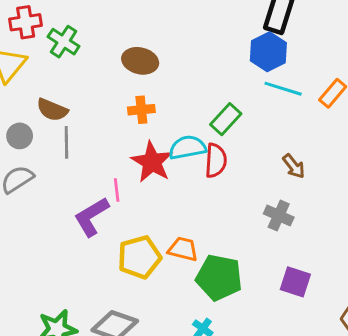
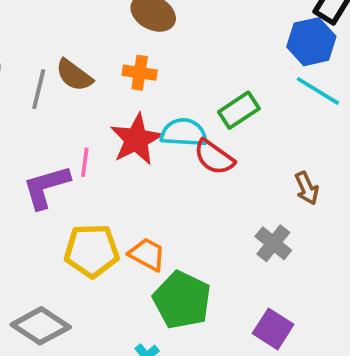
brown semicircle: (52, 110) -> (74, 75), moved
red semicircle: (216, 160) -> (214, 157), turned 108

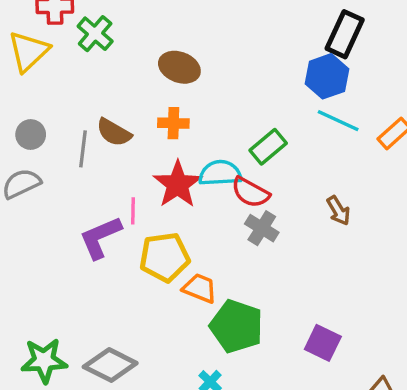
gray cross: (273, 243) -> (262, 228), moved
yellow pentagon: (92, 251) -> (165, 257), moved

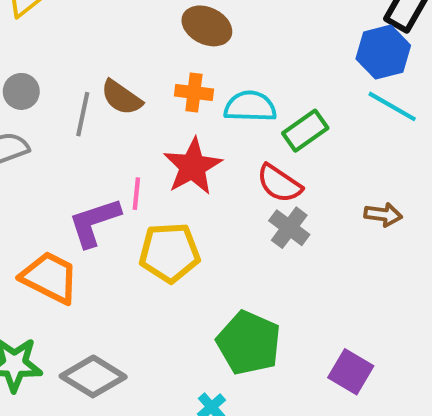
cyan semicircle: (220, 173) -> (250, 106), moved
brown arrow: (338, 211) -> (383, 215), turned -56
orange trapezoid: (200, 288) -> (50, 277), moved, size x1.4

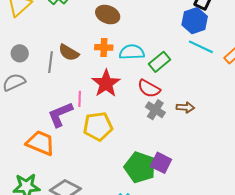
brown arrow: (383, 215) -> (185, 107), moved
purple square: (351, 372) -> (161, 163), moved

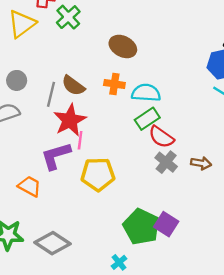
green rectangle: (160, 62) -> (147, 119), moved
red star: (106, 83) -> (70, 120), moved
orange trapezoid: (40, 143) -> (30, 186), size x0.7

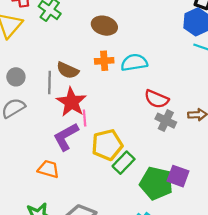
green rectangle: (147, 119) -> (124, 163), moved

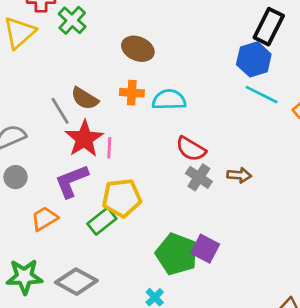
gray circle: (16, 77) -> (16, 177), moved
gray line: (50, 83) -> (60, 111), turned -40
pink line: (85, 118) -> (109, 148), moved
green rectangle: (124, 163) -> (102, 221), moved
orange trapezoid: (48, 169) -> (44, 219), turned -55

